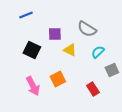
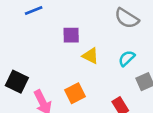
gray semicircle: (87, 29) -> (127, 18), moved
black square: (32, 50) -> (17, 82), moved

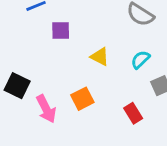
purple square: (71, 35) -> (61, 31), moved

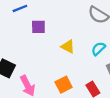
orange square: (82, 99) -> (64, 85), moved

